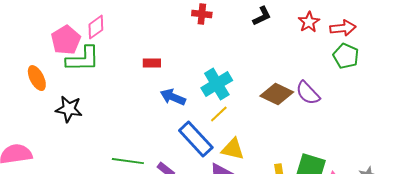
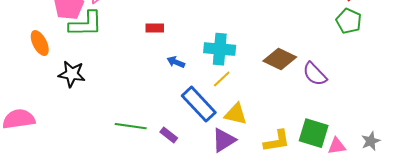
cyan cross: (217, 84) -> (220, 49), turned 36
purple semicircle: (308, 93) -> (315, 74), moved
blue arrow: (173, 97) -> (176, 62), size x0.7

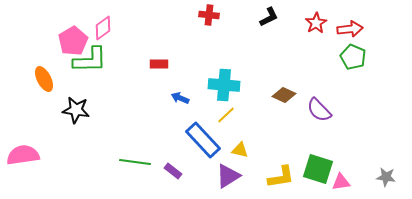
brown diamond: (280, 59) -> (284, 95), size x0.7
yellow triangle: (236, 114) -> (240, 150), size x0.7
gray star: (371, 141) -> (386, 177), moved, turned 30

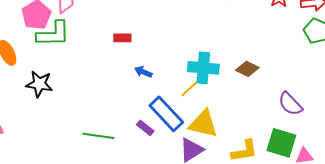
cyan cross: (224, 85) -> (203, 68), moved
purple semicircle: (319, 110) -> (290, 104), moved
yellow triangle: (240, 150) -> (203, 124), size x1.8
purple rectangle: (173, 171) -> (145, 128), moved

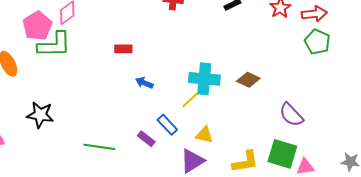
black star: (39, 84) -> (40, 115), moved
blue rectangle: (166, 114) -> (167, 125), size x0.6
yellow triangle: (203, 124) -> (204, 135), size x0.6

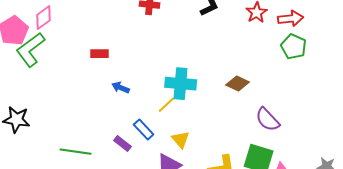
green L-shape: (54, 45) -> (31, 50), turned 144
brown diamond: (248, 80) -> (238, 84), moved
yellow triangle: (204, 135) -> (181, 140), turned 36

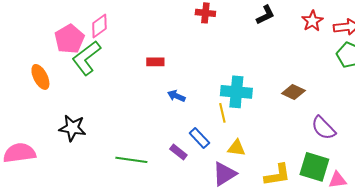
yellow line: (167, 105) -> (222, 113), turned -60
yellow triangle: (181, 140) -> (236, 148), turned -42

